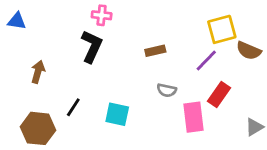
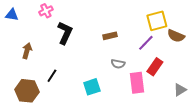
pink cross: (102, 15) -> (46, 11), moved, turned -32
cyan square: (117, 114) -> (92, 87), moved, turned -30

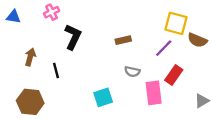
yellow square: (157, 21) -> (176, 23), turned 30
black line: (52, 76) -> (56, 70), moved, turned -48

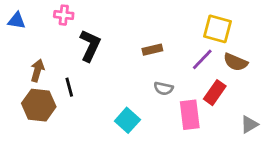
pink cross: (52, 12) -> (64, 15), turned 32
brown semicircle: (197, 40) -> (236, 62), moved
cyan square: (103, 97) -> (127, 120), turned -30
brown hexagon: (30, 102) -> (39, 105), moved

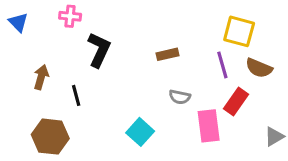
blue triangle: (17, 21) -> (18, 22), turned 36
purple line: (202, 59) -> (222, 65), turned -60
brown hexagon: (39, 105) -> (50, 137), moved

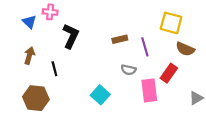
blue triangle: (18, 22) -> (29, 22), moved
purple line: (222, 65) -> (145, 47), moved

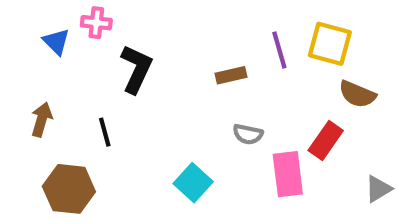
purple line: (145, 47) -> (279, 50), moved
brown arrow: (29, 56) -> (42, 119), moved

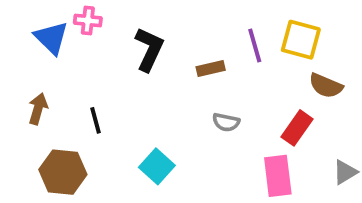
blue triangle: (56, 42) -> (51, 38), size x1.4
black L-shape: (136, 69) -> (149, 49), moved
pink rectangle: (288, 174) -> (278, 176), moved
cyan square: (193, 183) -> (157, 166), moved

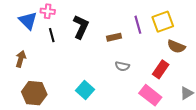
yellow square: (301, 40) -> (163, 22), turned -35
black line: (95, 120) -> (52, 35), moved
pink rectangle: (278, 176) -> (150, 95), turned -45

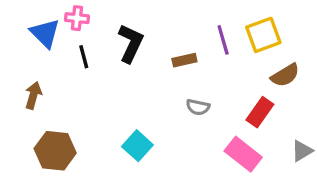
brown semicircle: (176, 46) -> (285, 75), turned -54

